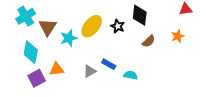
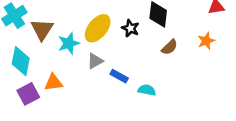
gray triangle: (90, 71) -> (95, 61), moved

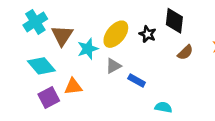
cyan diamond: (21, 61) -> (41, 66), turned -52
cyan semicircle: (147, 90) -> (163, 107), moved

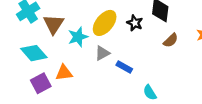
cyan semicircle: (163, 107) -> (150, 93), turned -133

